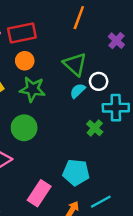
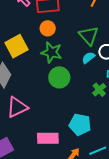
green circle: (24, 128) -> (59, 77), moved
pink rectangle: (39, 193) -> (48, 138), turned 50

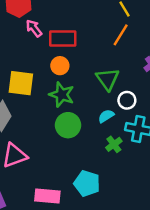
yellow square: (17, 46) -> (21, 83), turned 30
cyan semicircle: (88, 58) -> (106, 116), moved

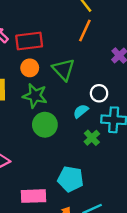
green triangle: (108, 79) -> (64, 69), moved

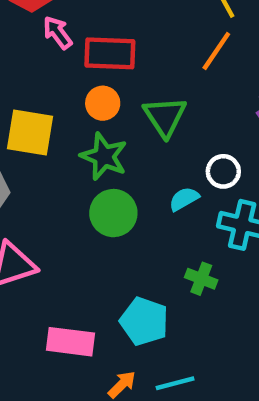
green cross: (92, 138) -> (201, 279), moved, turned -35

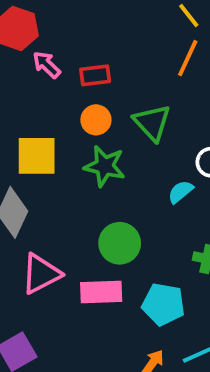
red rectangle: (110, 53) -> (95, 75), size x0.7
green circle: (113, 213) -> (120, 243), moved
pink rectangle: (71, 342) -> (101, 292), moved

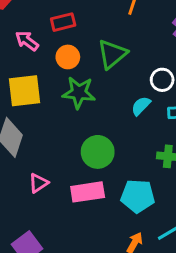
pink arrow: (47, 65) -> (27, 41), moved
green triangle: (152, 123) -> (112, 54), turned 40
pink triangle: (41, 274) -> (38, 183), size x0.6

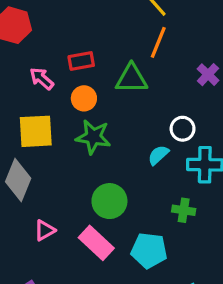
green triangle: (112, 54) -> (131, 79), moved, turned 36
pink rectangle: (88, 192) -> (96, 243), turned 48

